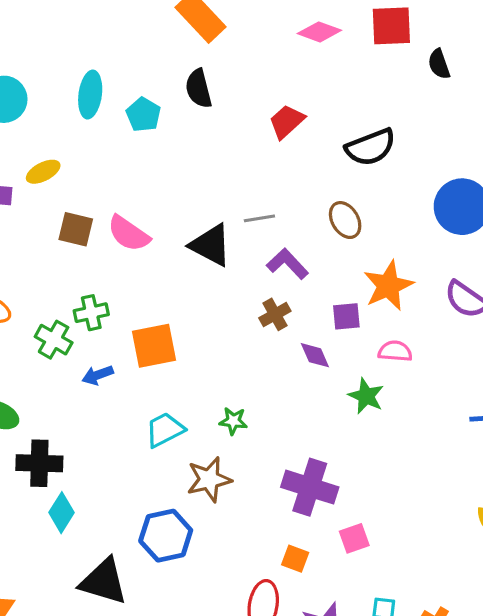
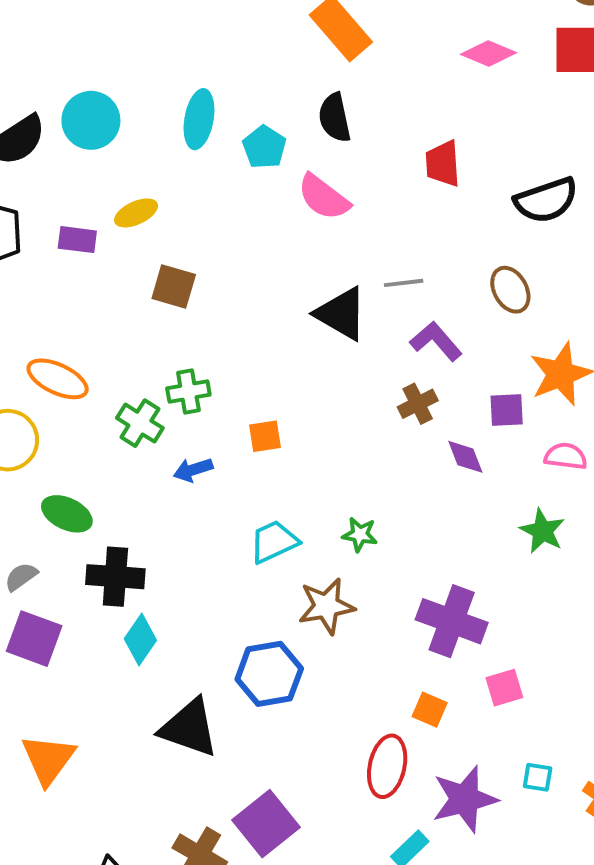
red trapezoid: (287, 122) -> (443, 164), turned -54
pink semicircle: (129, 234) -> (324, 197), moved
orange square: (154, 346) -> (265, 436), size x0.6
green star: (366, 396) -> (542, 531), moved

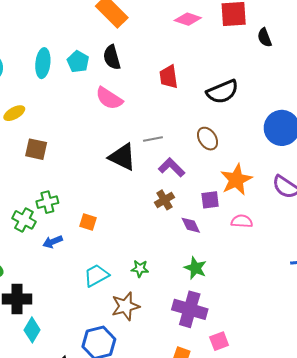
cyan pentagon: (264, 147) -> (78, 62), moved
orange square: (265, 436) -> (88, 222), turned 30
green star: (542, 531) -> (195, 268), moved

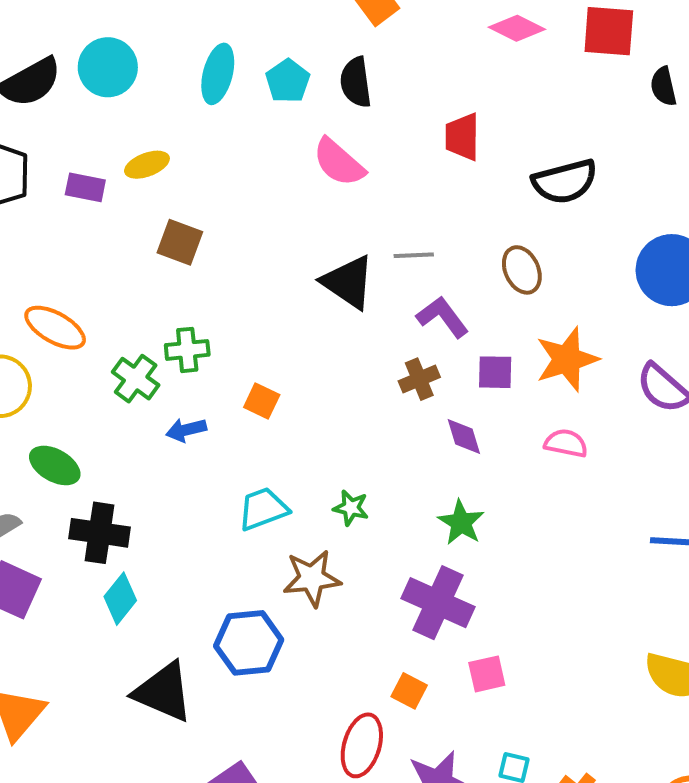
purple square: (210, 200) -> (495, 372), moved

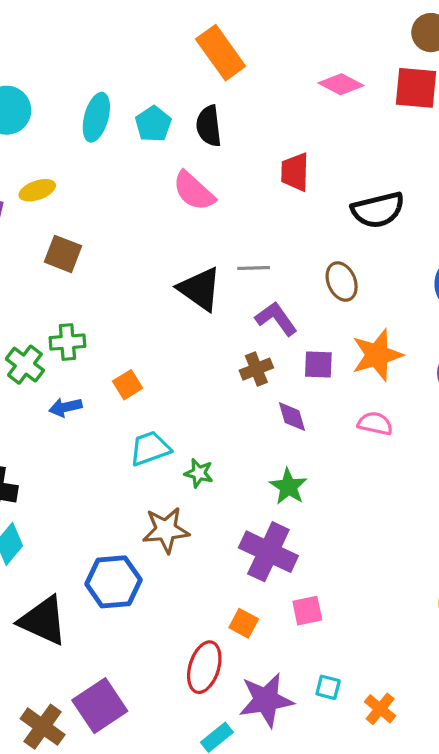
orange square: (262, 401) -> (128, 385), turned 32
cyan trapezoid: (263, 509) -> (150, 448), moved

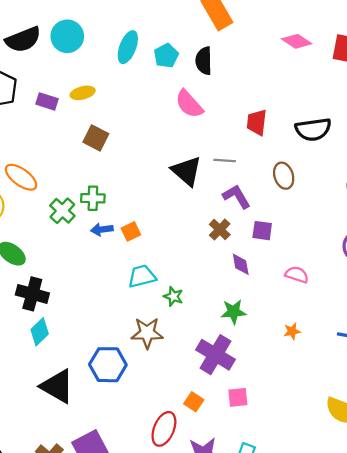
red trapezoid: (295, 172) -> (257, 122), moved
orange star: (377, 355) -> (292, 331), moved, size x0.5
brown cross: (256, 369) -> (220, 230), turned -30
blue arrow: (65, 407) -> (102, 229), moved
green star: (288, 487) -> (233, 312), turned 30

